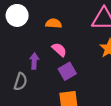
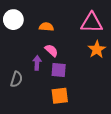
purple arrow: (34, 61) -> (37, 63), moved
purple square: (67, 71) -> (59, 70), turned 35

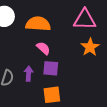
orange semicircle: (46, 27) -> (38, 24), size x1.6
purple arrow: (37, 63) -> (29, 74), moved

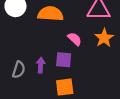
pink semicircle: (43, 48) -> (75, 39), moved

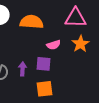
pink semicircle: (75, 39) -> (54, 45), turned 120

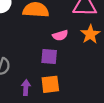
purple arrow: (23, 69) -> (26, 88), moved

